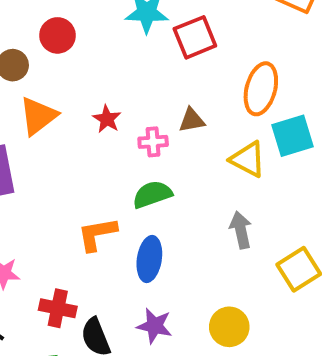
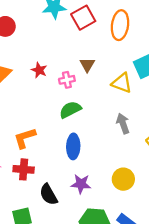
orange ellipse: (261, 89) -> (120, 25), moved
brown triangle: (192, 120) -> (87, 65), turned -42
orange L-shape: (97, 234) -> (25, 138), moved
red cross: (58, 308) -> (24, 169), moved

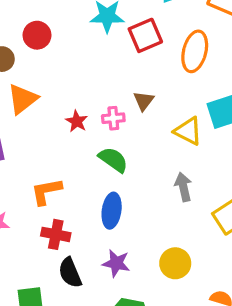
red star: (39, 70) -> (77, 121), moved
green semicircle: (70, 110) -> (113, 160), turned 55
red cross: (24, 169) -> (56, 234), moved

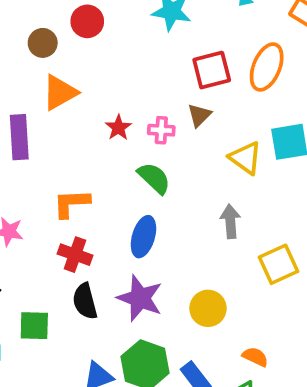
red square: (145, 35) -> (212, 70), moved
purple star: (116, 263) -> (140, 298), size x1.4

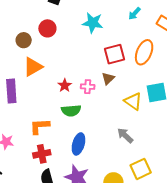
green semicircle: (154, 178) -> (71, 111), moved, turned 132
gray arrow: (230, 221) -> (125, 135), turned -42
red cross: (75, 255) -> (42, 154), turned -30
yellow square: (279, 264) -> (141, 169), moved

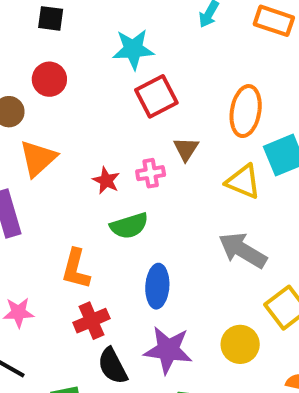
orange ellipse: (144, 52) -> (246, 111), moved
red square: (115, 54) -> (156, 96), moved
orange L-shape: (40, 126) -> (76, 269), turned -60
gray arrow: (125, 135) -> (243, 250), size x1.4

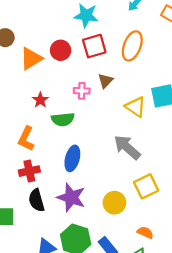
red circle: (49, 79) -> (61, 50), moved
orange ellipse: (246, 111) -> (132, 46), moved
orange triangle: (38, 158) -> (31, 59), moved
red star: (106, 180) -> (40, 100), moved

